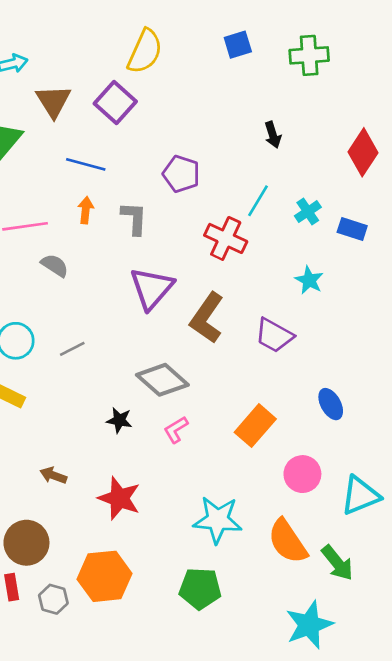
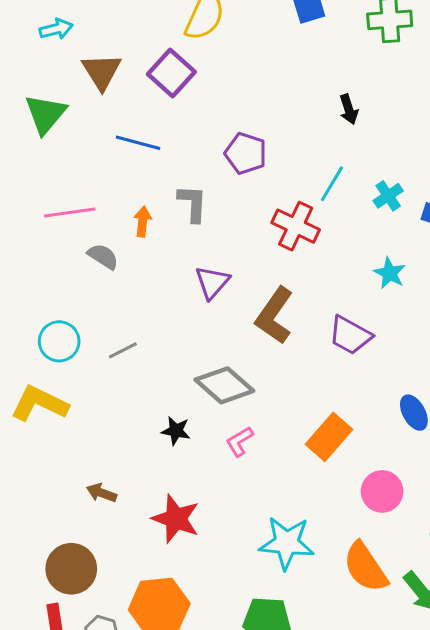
orange arrow: (86, 210) -> (143, 222), moved
purple triangle: (152, 288) -> (212, 282), size x0.7

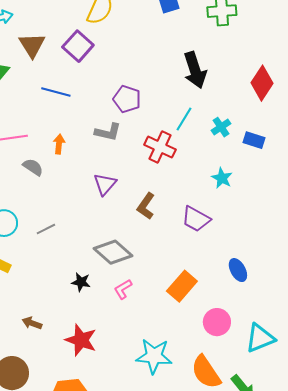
black arrow: (349, 109) -> (195, 70), size x1.8
gray L-shape: (193, 203) -> (108, 132), moved, turned 100
brown L-shape: (274, 316) -> (146, 206), size x0.7

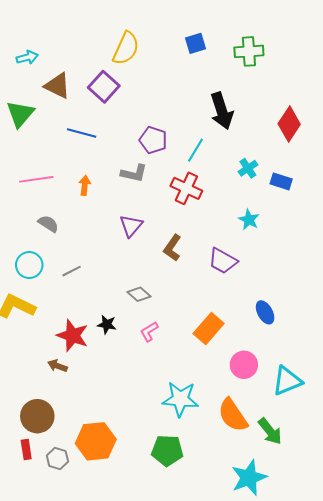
brown triangle: (32, 45) -> (57, 86), turned -32
cyan line: (184, 119) -> (195, 150), moved
gray semicircle: (33, 167) -> (48, 224), moved
gray diamond: (113, 252) -> (139, 294), size x0.6
red star: (81, 340) -> (73, 336), moved

